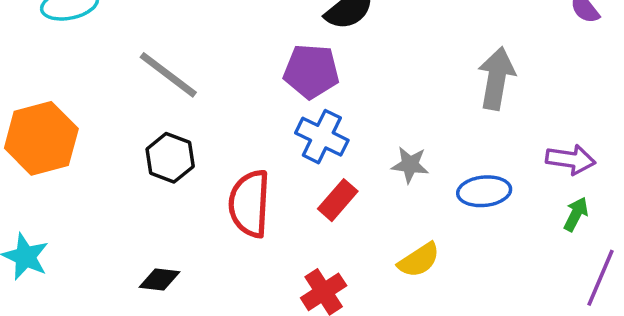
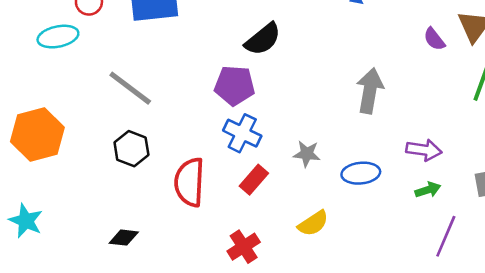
green arrow: (576, 214) -> (428, 190), turned 45

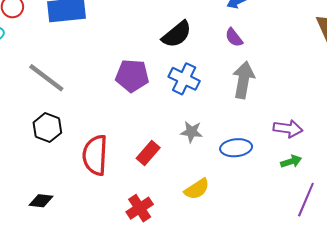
black semicircle: (263, 39) -> (177, 34), moved
purple semicircle: (434, 39) -> (234, 37), moved
blue cross: (242, 133) -> (184, 79), moved

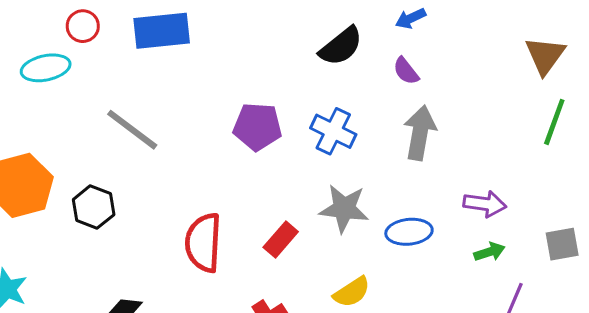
black semicircle: (177, 34) -> (341, 46), moved
black hexagon: (47, 128) -> (94, 207), moved
gray star: (192, 132) -> (344, 209), size x1.5

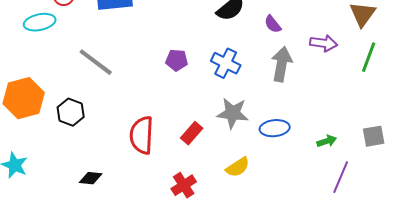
purple pentagon: (257, 127) -> (177, 60), size x0.7
purple arrow: (485, 204) -> (324, 43), moved

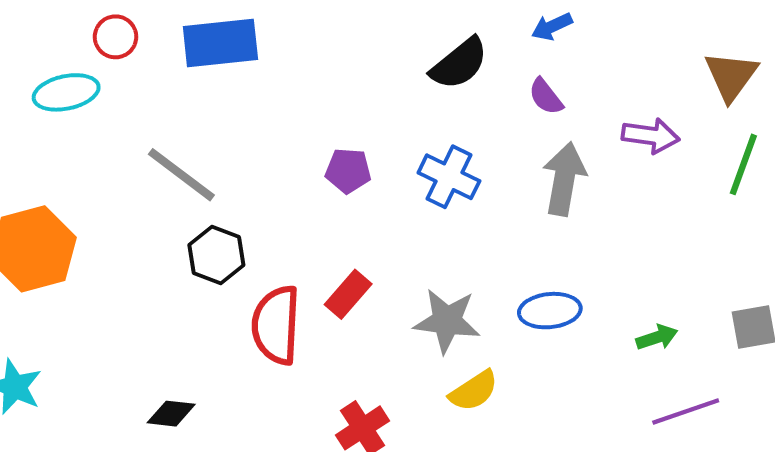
black hexagon: (71, 112) -> (216, 255), moved
gray star: (233, 113) -> (447, 321), moved
red rectangle: (192, 133) -> (348, 294), moved
purple line: (341, 177) -> (686, 411), turned 48

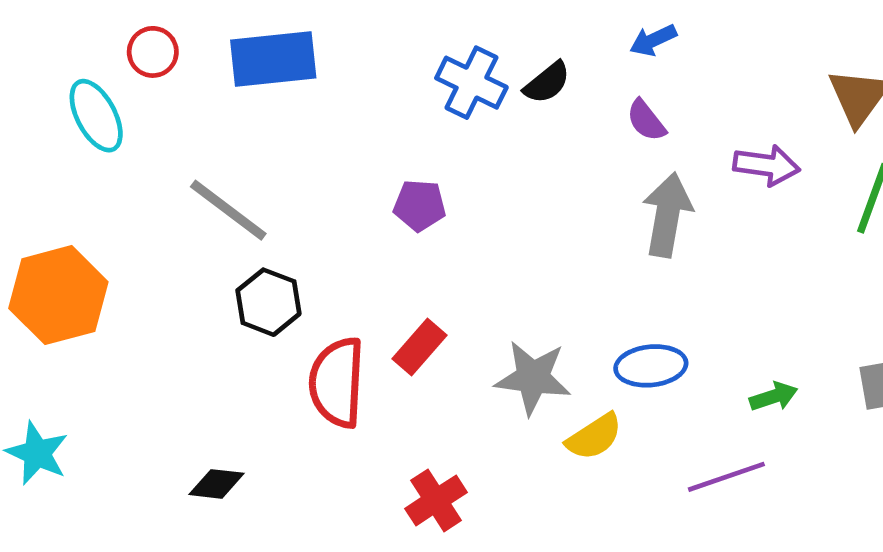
black semicircle: (459, 64) -> (547, 83), size x0.7
cyan ellipse: (66, 92) -> (96, 116), turned 74
blue cross: (449, 177) -> (471, 83), moved
yellow semicircle: (474, 391) -> (594, 437), moved
purple line: (686, 411) -> (726, 477), moved

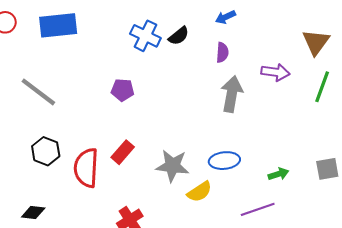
purple semicircle: (646, 120) -> (222, 52), turned -138
black hexagon: (268, 302) -> (46, 151), moved

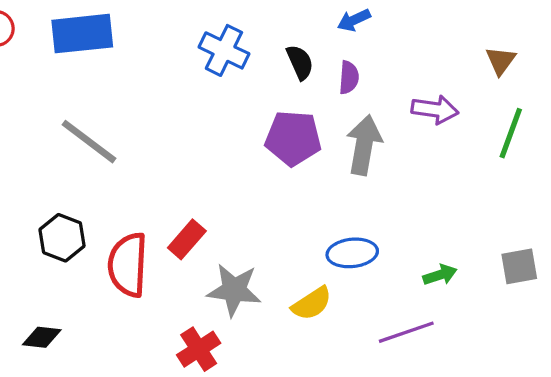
black semicircle: (179, 36) -> (300, 62), moved, turned -75
brown triangle: (316, 42) -> (501, 61), size x0.7
purple pentagon: (123, 90) -> (293, 138), moved, size x1.5
gray line: (38, 92) -> (89, 142), moved
gray star: (172, 166) -> (234, 290), moved

